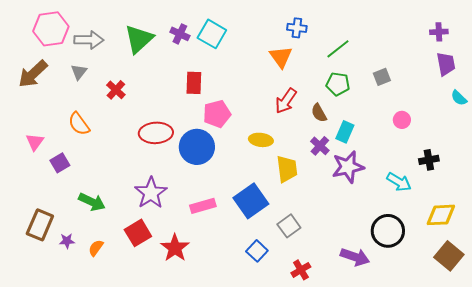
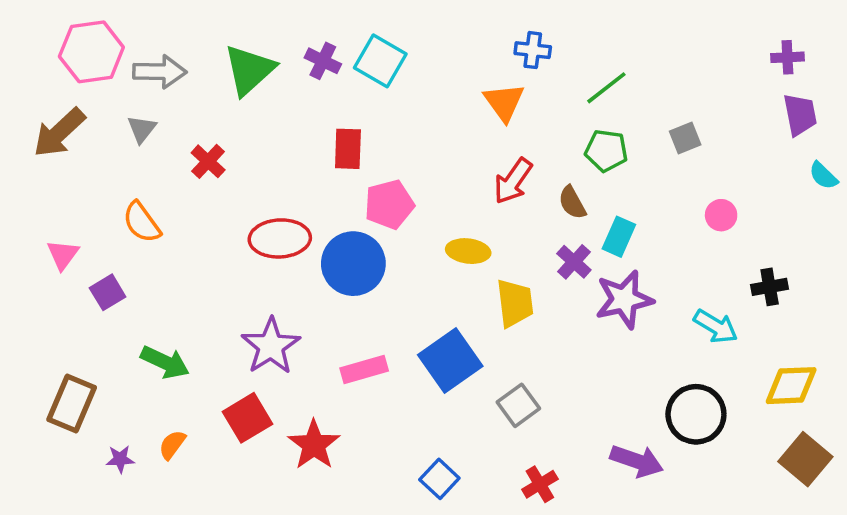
purple star: (67, 241) -> (120, 459), moved
blue square: (257, 251) -> (439, 479), moved

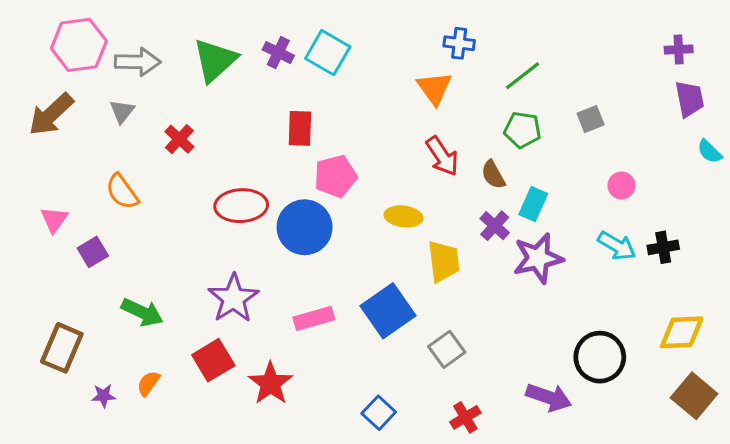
red arrow: (513, 181) -> (442, 156), turned -69
cyan arrow: (716, 326) -> (617, 246), moved

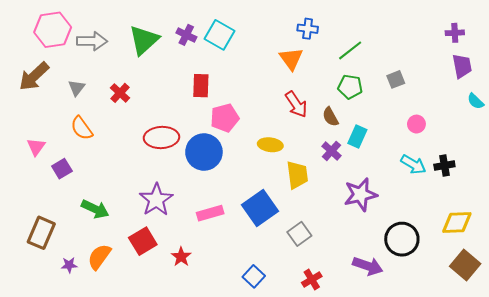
gray triangle: (122, 111) -> (76, 88), moved
purple star: (538, 258) -> (360, 195), moved
orange semicircle: (148, 383) -> (99, 257), size x1.5
red star: (271, 383) -> (181, 257), size x0.7

